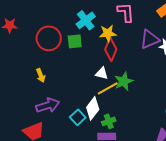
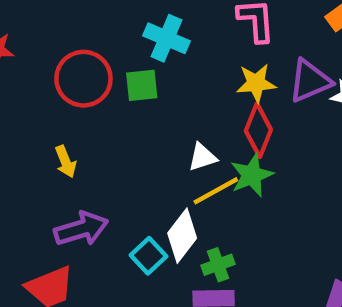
cyan cross: (86, 20) -> (166, 38), turned -30
yellow star: (108, 33) -> (256, 83), moved
red diamond: (111, 49) -> (258, 130), moved
white triangle: (102, 73) -> (202, 157), turned -32

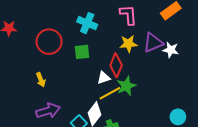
green square: (142, 85) -> (82, 52), moved
red diamond: (258, 130) -> (116, 65), moved

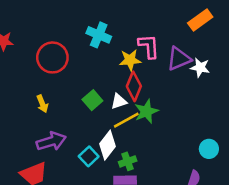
pink L-shape: (128, 15) -> (149, 46), moved
yellow star: (128, 44) -> (130, 60), moved
green square: (82, 52) -> (92, 100), moved, turned -35

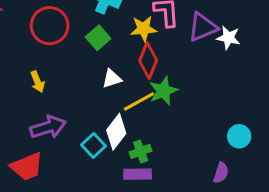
green square: (92, 100) -> (98, 38), moved
white triangle: (119, 101) -> (112, 79), moved

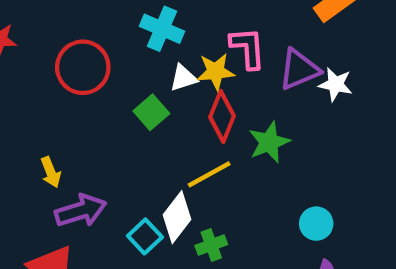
green square: (98, 38) -> (151, 112), moved
white triangle: (112, 79) -> (183, 78), moved
yellow arrow: (37, 82) -> (51, 172), moved
green star: (163, 91) -> (269, 142), moved
cyan circle: (239, 136) -> (316, 224), moved

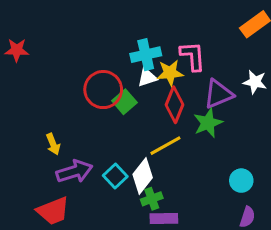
cyan cross: (162, 29) -> (146, 55), moved, turned -36
red circle: (83, 67) -> (103, 90), moved
purple triangle: (299, 69) -> (219, 94), moved
cyan square: (145, 236) -> (115, 176), moved
green cross: (211, 245) -> (152, 199), moved

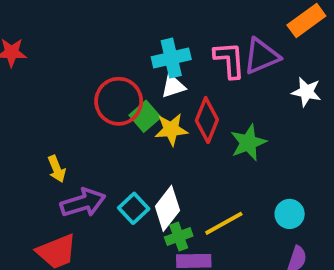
yellow star: (170, 73) -> (171, 129), moved
purple triangle: (219, 94) -> (261, 56), moved
yellow line: (165, 146) -> (224, 223), moved

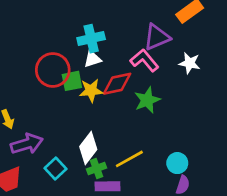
pink L-shape: (229, 60) -> (144, 60), moved, turned -36
green square: (145, 116) -> (72, 81), turned 30
red diamond: (207, 120) -> (117, 84), turned 56
cyan square: (134, 208) -> (55, 169), moved
cyan circle: (290, 214) -> (177, 163), moved

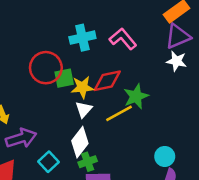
purple triangle: (157, 37) -> (178, 36), moved
white triangle: (92, 59) -> (84, 109), moved, turned -30
pink L-shape: (144, 60) -> (123, 39), moved
yellow line: (129, 159) -> (119, 113), moved

